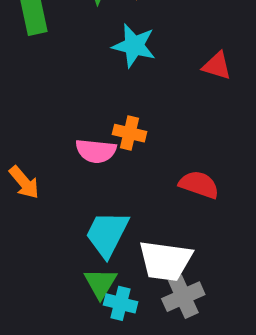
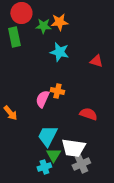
pink semicircle: (96, 151) -> (42, 99), turned 108
green triangle: (100, 283) -> (53, 155), moved
cyan cross: (121, 303) -> (44, 167), moved, turned -32

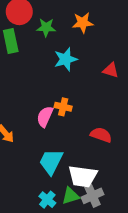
orange star: (59, 22) -> (83, 23), moved
cyan star: (59, 52) -> (66, 59), turned -30
green triangle: (53, 155) -> (70, 196), moved, turned 42
cyan cross: (44, 167) -> (47, 200), turned -32

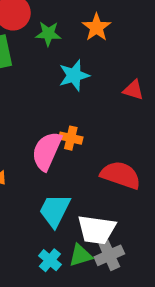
orange star: (83, 23) -> (96, 27), turned -30
pink semicircle: (45, 117) -> (47, 151), size x1.4
red semicircle: (101, 135) -> (121, 175), size x1.4

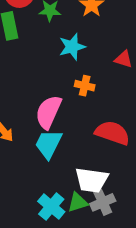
orange cross: (71, 138) -> (85, 86), moved
cyan trapezoid: (55, 210) -> (48, 144), moved
cyan cross: (50, 260) -> (51, 207), size x1.4

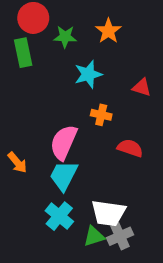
red semicircle: (112, 133) -> (130, 148), moved, size x0.7
cyan cross: (51, 207) -> (59, 216), moved

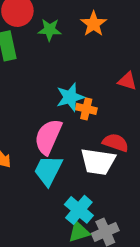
cyan star: (88, 74) -> (70, 97), moved
white trapezoid: (108, 213) -> (98, 162), moved
cyan cross: (59, 216) -> (79, 210), moved

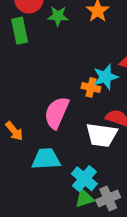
cyan star: (70, 97) -> (106, 77), moved
cyan trapezoid: (48, 170) -> (46, 159), moved, turned 60

